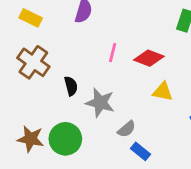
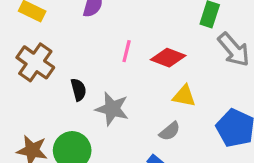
gray semicircle: (127, 129) -> (170, 131), moved

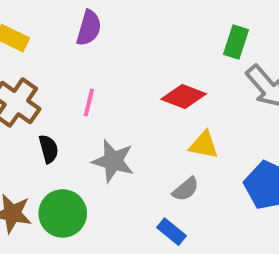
pink line: (127, 51) -> (89, 103), moved
black semicircle: (79, 90) -> (49, 149), moved

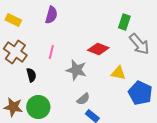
yellow triangle: (204, 145) -> (118, 73), moved
gray star: (113, 161) -> (76, 70), moved
gray semicircle: (186, 189) -> (83, 99), moved

